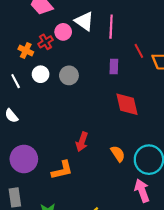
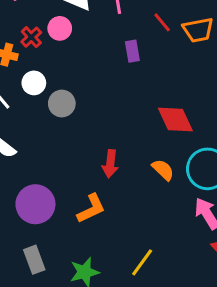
pink circle: (63, 32) -> (60, 28), moved
gray circle: (69, 75) -> (62, 104), moved
red diamond: (127, 104) -> (175, 119), moved

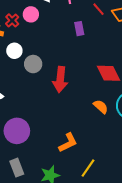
red arrow: (110, 164) -> (60, 79), moved, size x1.4
orange L-shape: (91, 208) -> (68, 143), moved

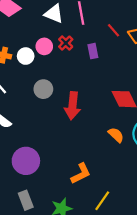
pink circle: (31, 14) -> (44, 46), moved
red cross: (12, 20) -> (66, 43), moved
white circle: (14, 51) -> (26, 56), moved

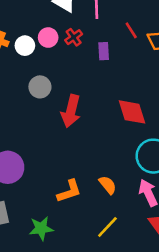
orange semicircle: (116, 135) -> (108, 185), moved
yellow line: (102, 201) -> (107, 227), moved

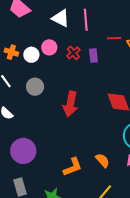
red line: (131, 30) -> (114, 38), turned -56
red cross: (74, 37) -> (73, 53), moved
gray circle: (40, 87) -> (35, 87), moved

